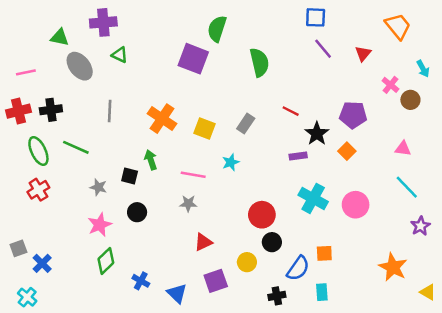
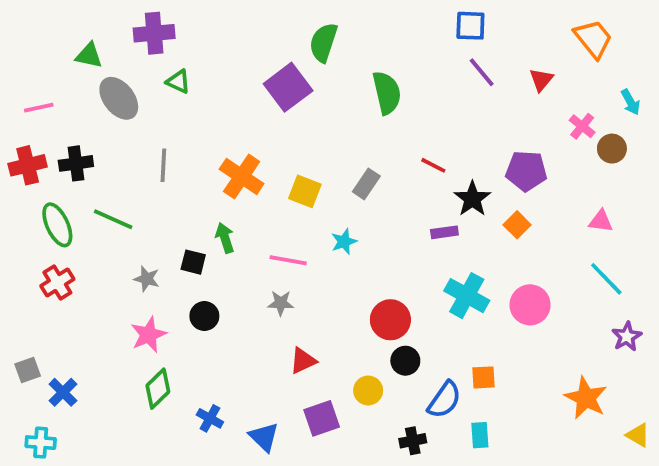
purple square: (193, 59) -> (288, 87), turned 32
cyan cross: (27, 297) -> (41, 443), turned -36

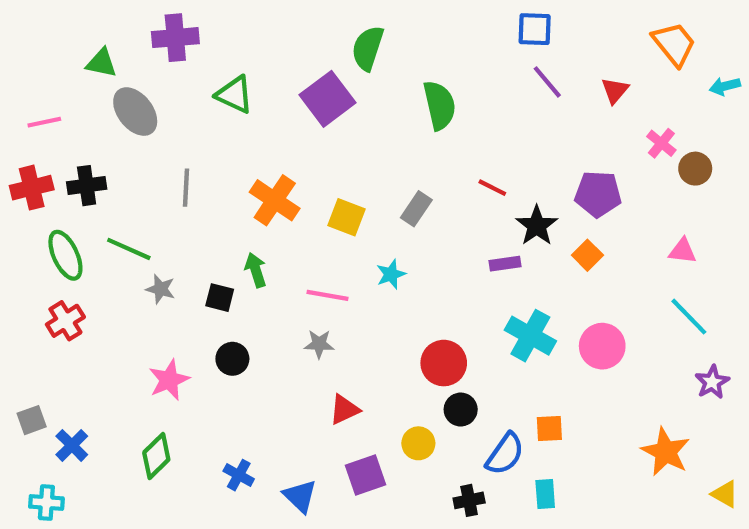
green triangle: (178, 82) -> (235, 95), moved, size x1.4
cyan arrow: (631, 102) -> (725, 86), moved, turned 105
gray star: (147, 279) -> (161, 289), moved
green diamond: (158, 389) -> (156, 456), moved

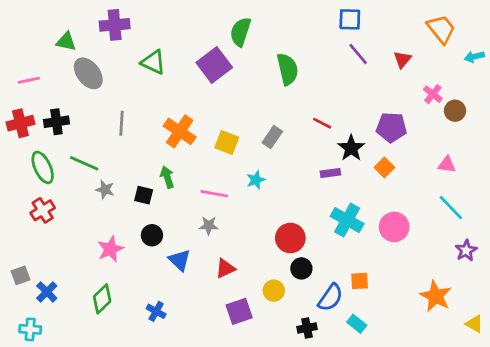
cyan rectangle: (545, 494) -> (357, 324), turned -48
blue triangle: (300, 496) -> (180, 260), moved

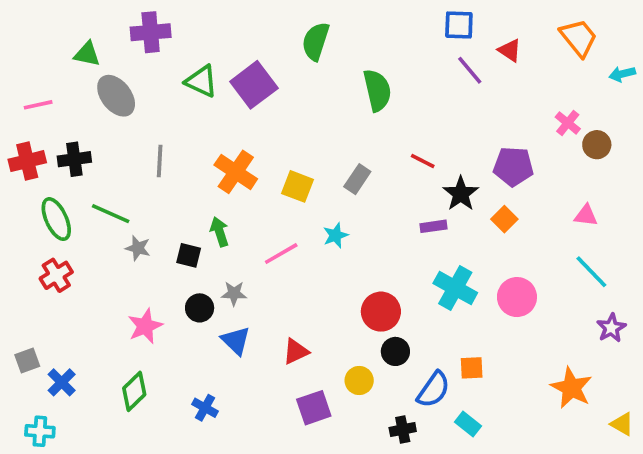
red triangle: (402, 60) -> (510, 50), moved, turned -36
purple square: (214, 65) -> (254, 85), moved
pink line: (214, 194) -> (281, 254), turned -40
gray star: (209, 226) -> (234, 293), moved

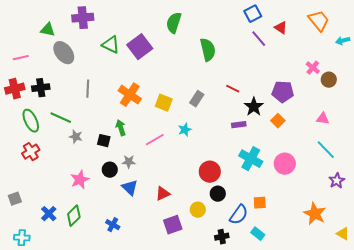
blue square: (459, 25) -> (253, 14), turned -30
blue cross: (62, 382) -> (49, 214), moved

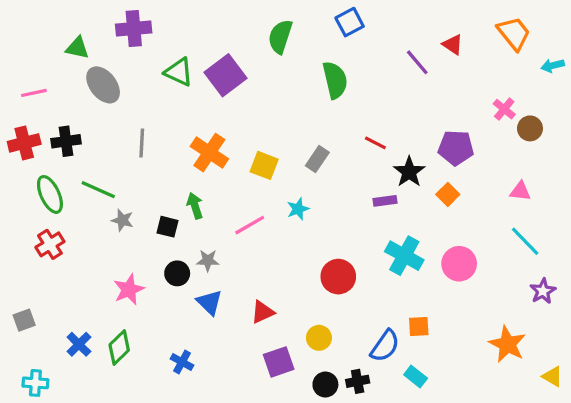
blue square: (253, 14) -> (350, 22), moved
black circle: (218, 194) -> (325, 385), moved

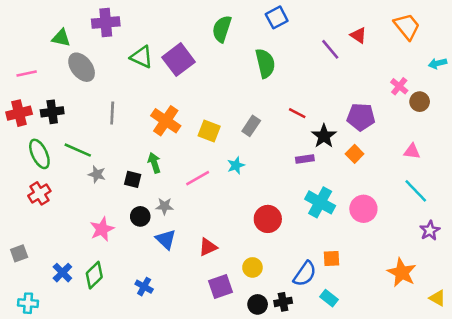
cyan arrow: (553, 66) -> (437, 63), moved

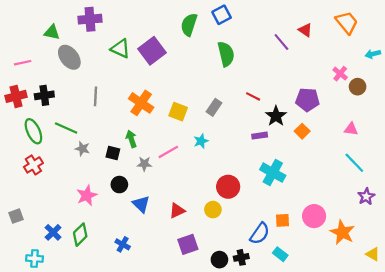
blue square: (277, 17) -> (222, 15), moved
gray star: (164, 206) -> (144, 164), moved
pink circle: (363, 209) -> (314, 216), moved
yellow circle: (252, 267) -> (213, 210), moved
cyan cross: (28, 303) -> (35, 258), moved

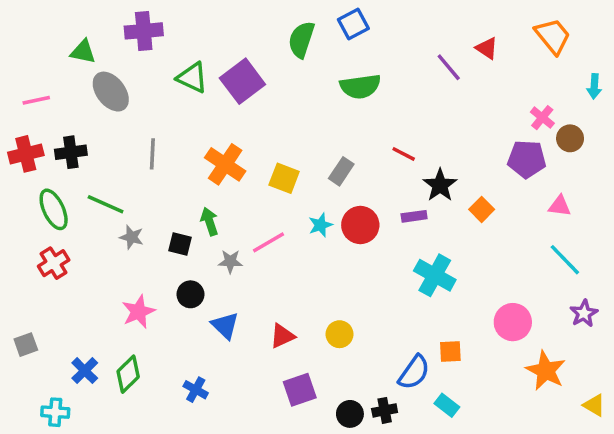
green semicircle: (226, 54) -> (360, 86), turned 95
cyan arrow: (373, 54) -> (594, 86), turned -72
purple pentagon: (308, 100) -> (527, 159), moved
red circle: (228, 187) -> (360, 225), moved
pink circle: (314, 216) -> (513, 322), moved

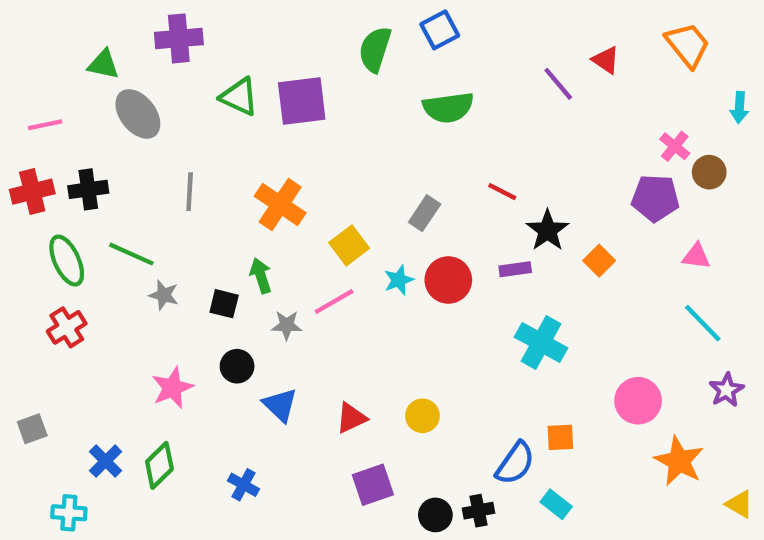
purple square: (242, 81) -> (302, 101), turned 30
yellow square: (284, 178) -> (349, 245), moved, turned 32

